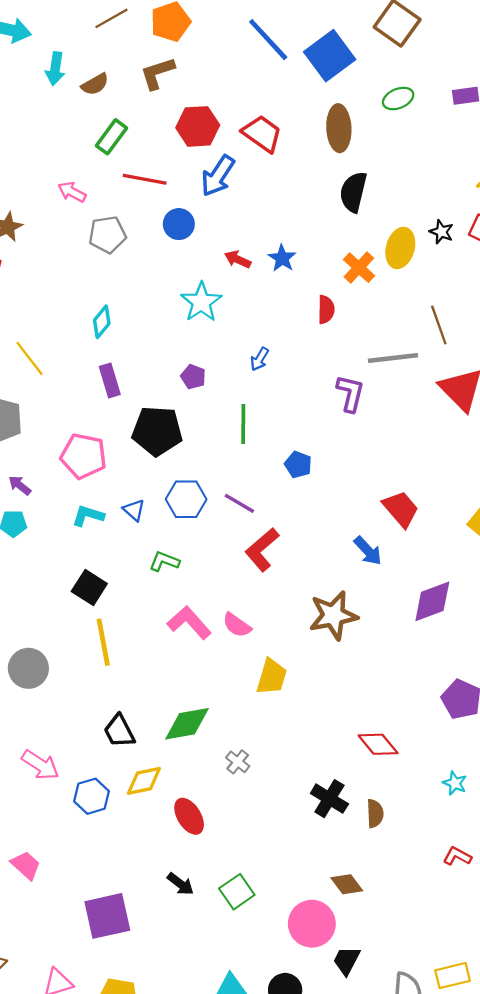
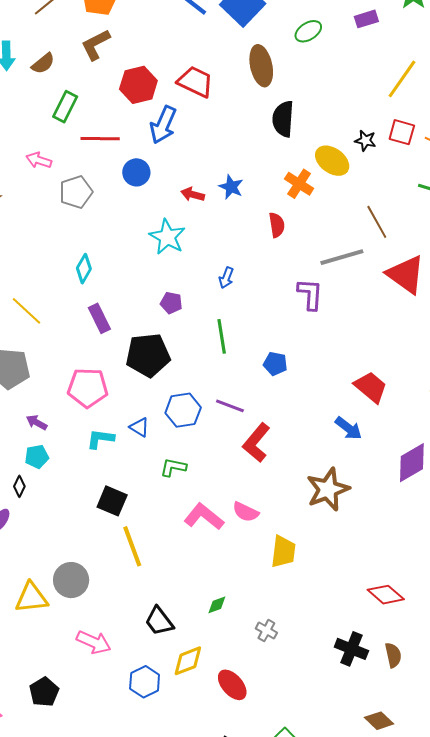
yellow ellipse: (400, 248) -> (332, 161), turned -60
green diamond: (187, 724) -> (217, 605), size x0.5
pink arrow: (40, 765) -> (94, 642), moved

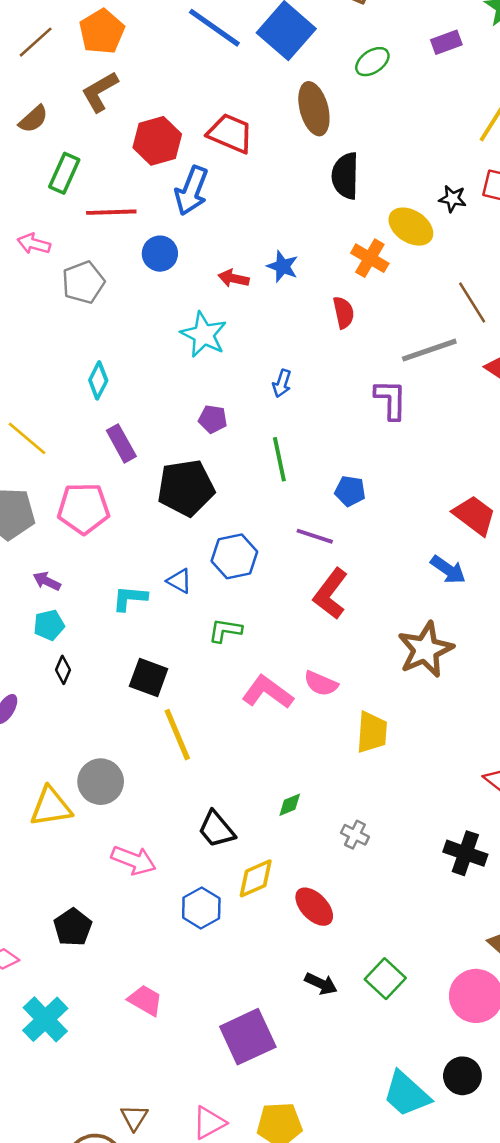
pink pentagon: (88, 388) -> (84, 508), moved
purple line: (230, 406) -> (315, 536), moved
black diamond: (19, 486) -> (63, 670), moved

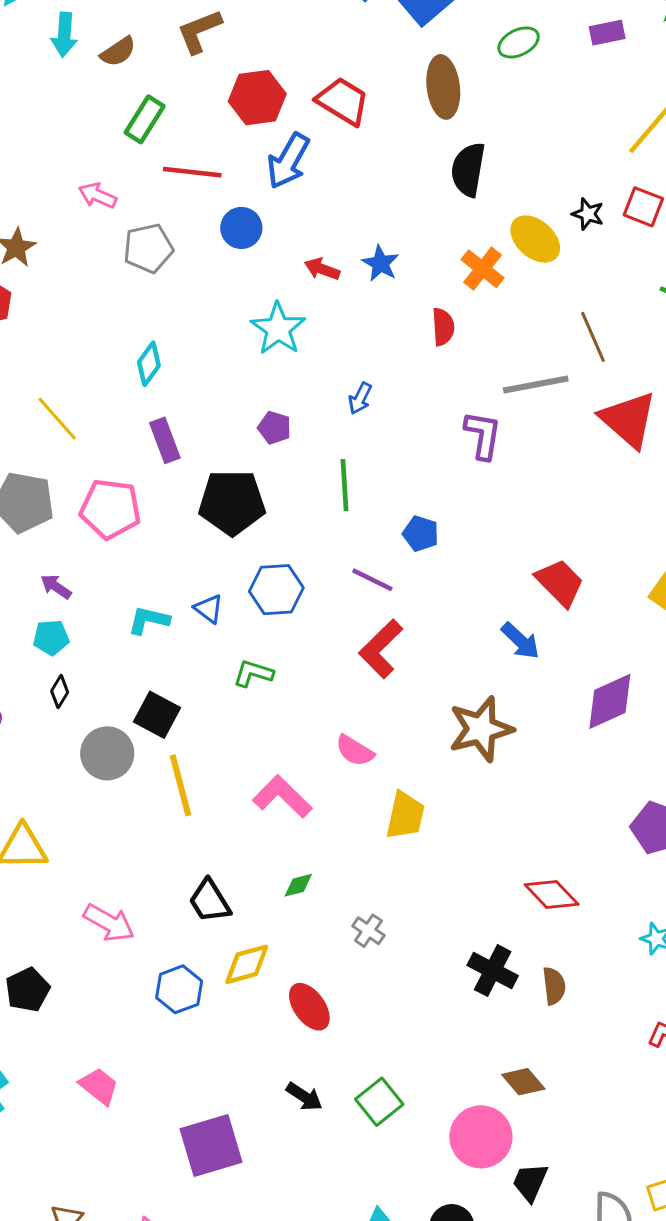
pink L-shape: (268, 692) -> (282, 797), moved
gray circle: (101, 782) -> (107, 753), moved

